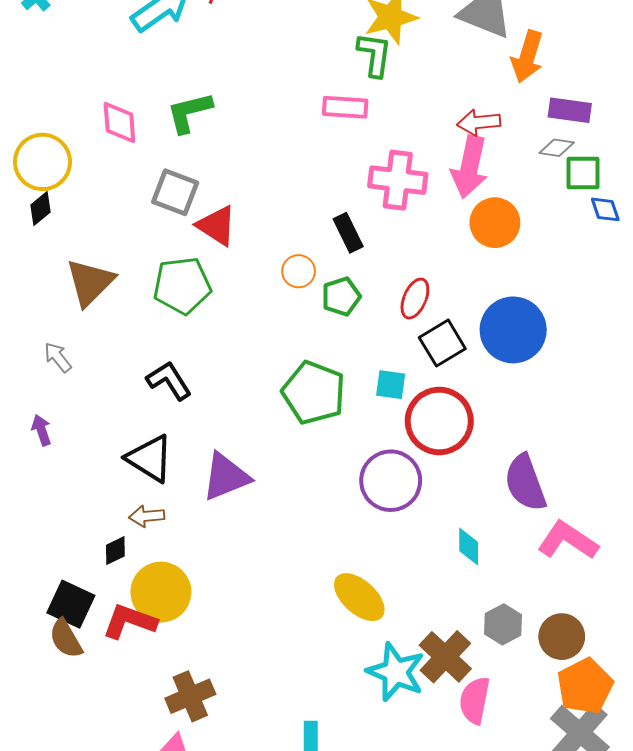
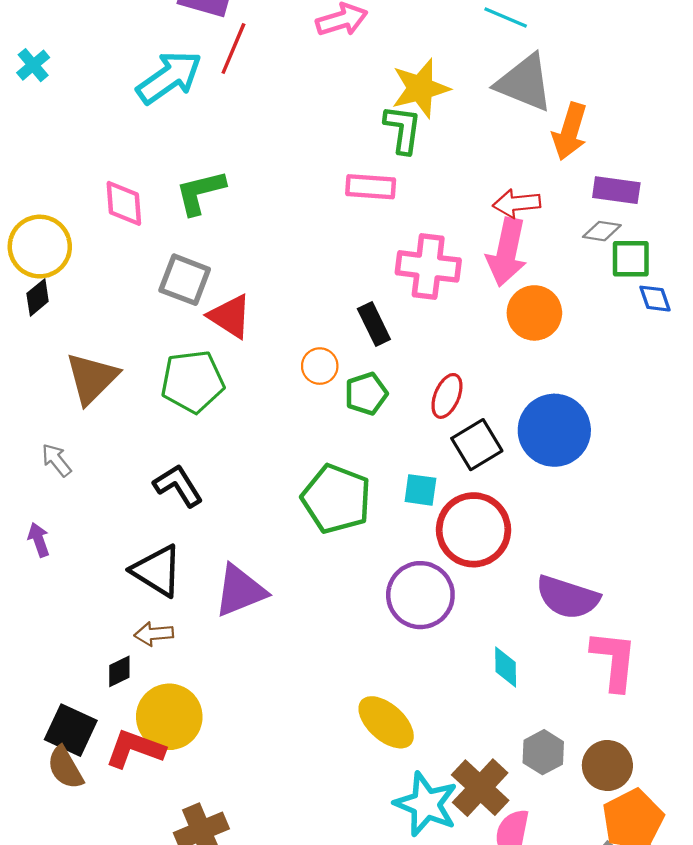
purple semicircle: (525, 483) -> (568, 597), turned -52
pink L-shape: (568, 540) -> (614, 660), turned 62

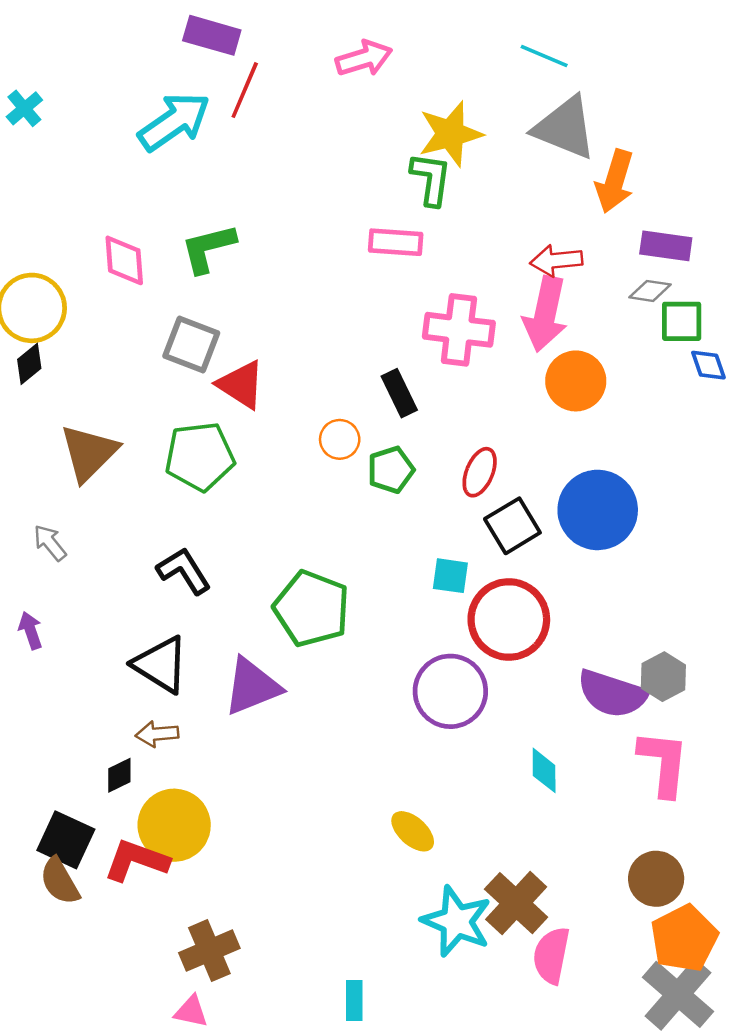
green pentagon: (336, 499) -> (312, 609), moved
yellow ellipse: (386, 722) -> (413, 831), size x0.7
gray hexagon: (543, 752) -> (663, 677), moved

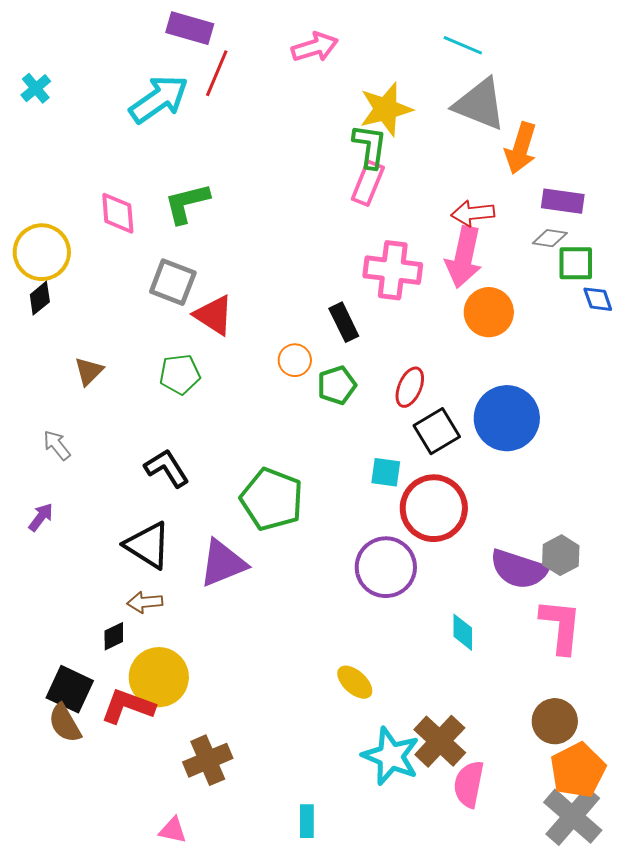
pink rectangle: (396, 242) -> (368, 183), moved, turned -72
brown triangle: (89, 453) -> (89, 371), size x0.6
green pentagon: (200, 456) -> (180, 374), size x0.7
purple arrow: (30, 630) -> (41, 517), turned 56
brown cross: (209, 951) -> (208, 760), moved

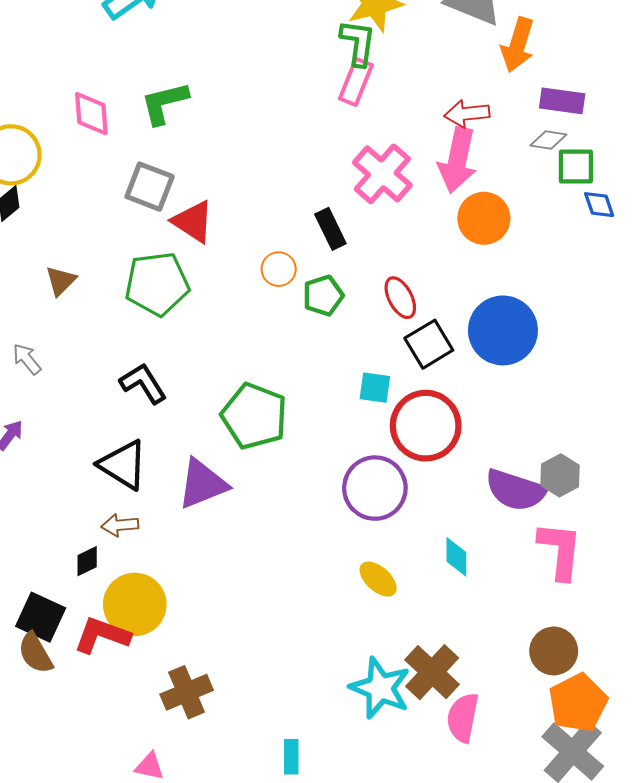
pink cross: (393, 270) -> (382, 174), turned 34
green pentagon: (180, 374) -> (157, 284), size x1.5
red ellipse: (410, 387) -> (400, 298), turned -51
yellow ellipse: (355, 682) -> (378, 579), moved

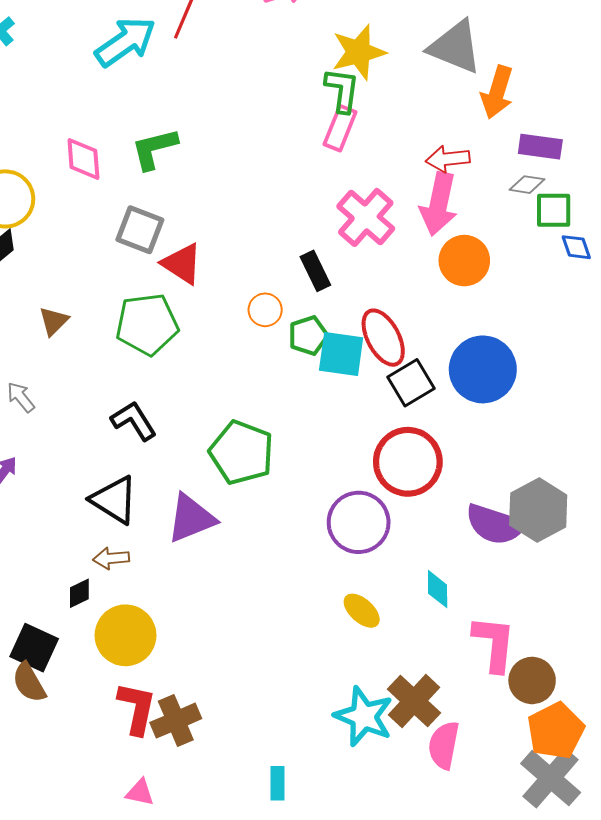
red ellipse: (400, 298) -> (383, 338), size x1.4
cyan square: (375, 388) -> (341, 354), moved, size x1.5
gray hexagon: (560, 475) -> (538, 510), size x1.5
pink L-shape: (560, 550) -> (494, 644), moved
red L-shape: (102, 635) -> (137, 708), moved, turned 82

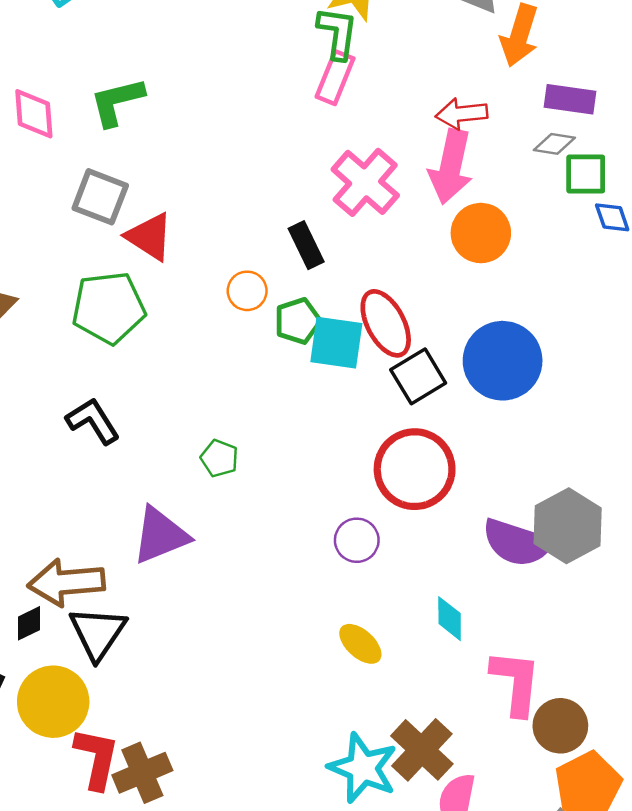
green pentagon: (242, 453) -> (219, 458), size x0.5
black triangle: (114, 500) -> (98, 633), moved, turned 32
purple circle: (359, 522) -> (357, 540), size x0.6
brown arrow: (111, 558) -> (66, 582), size x1.8
yellow circle: (125, 635) -> (53, 702), moved

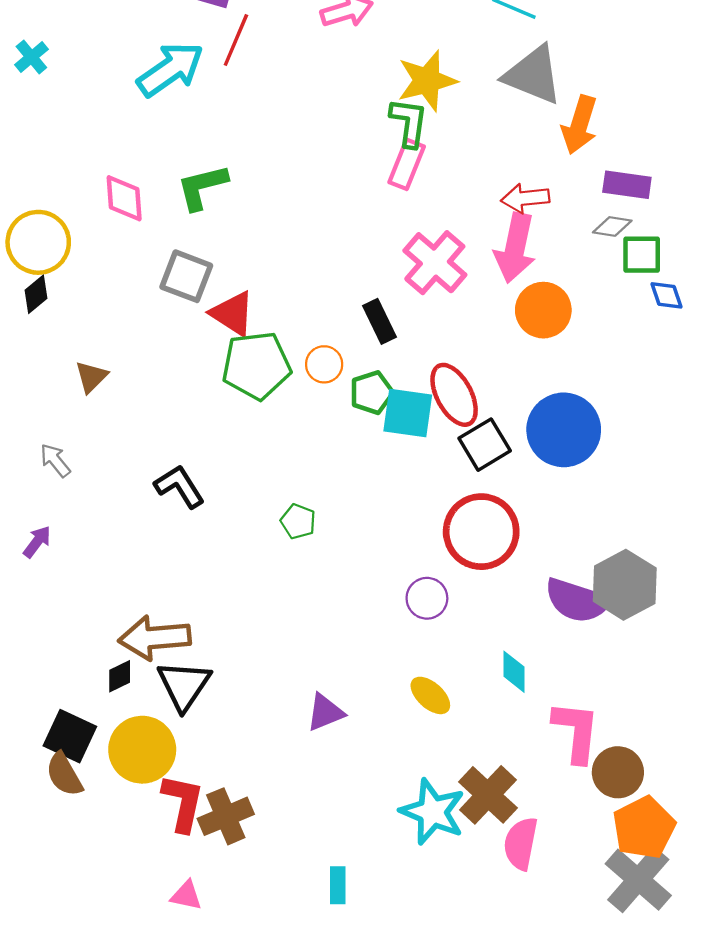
green pentagon: (109, 308) -> (256, 365), moved
purple triangle: (160, 535) -> (325, 712), moved, size x0.7

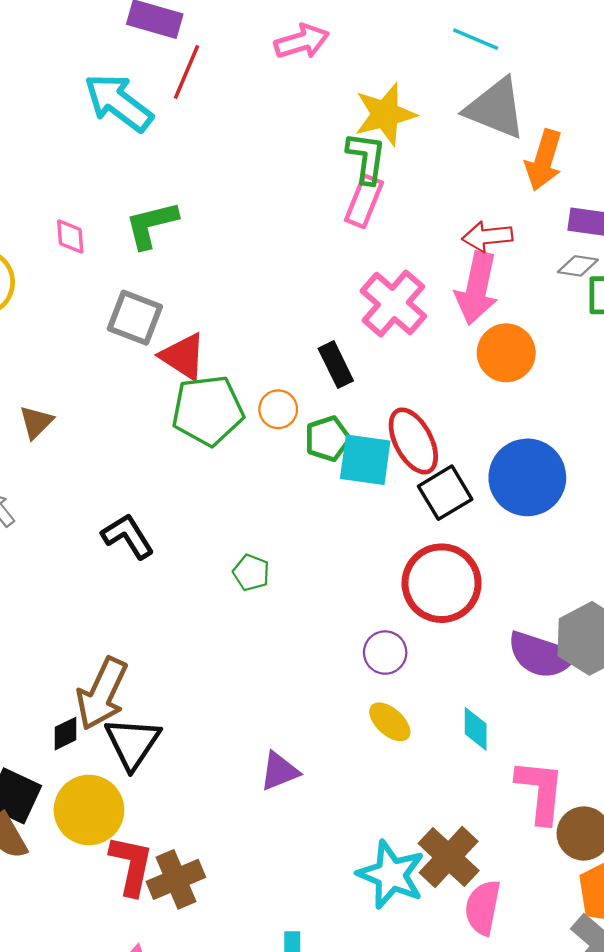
cyan arrow: (170, 69) -> (118, 103), turned -108
pink diamond: (124, 198) -> (70, 236), size x0.7
brown arrow: (155, 638) -> (102, 694), turned -60
yellow ellipse: (430, 695) -> (390, 722), moved

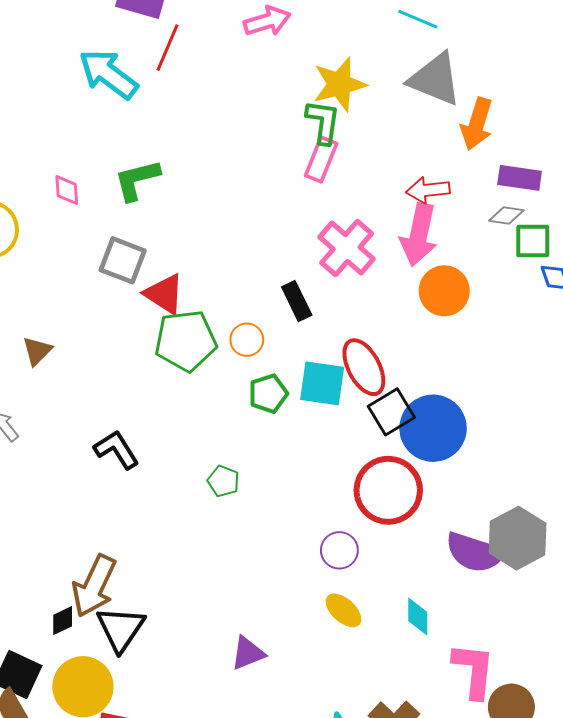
green pentagon: (328, 439) -> (268, 394), moved
blue circle: (527, 477) -> (433, 428), moved

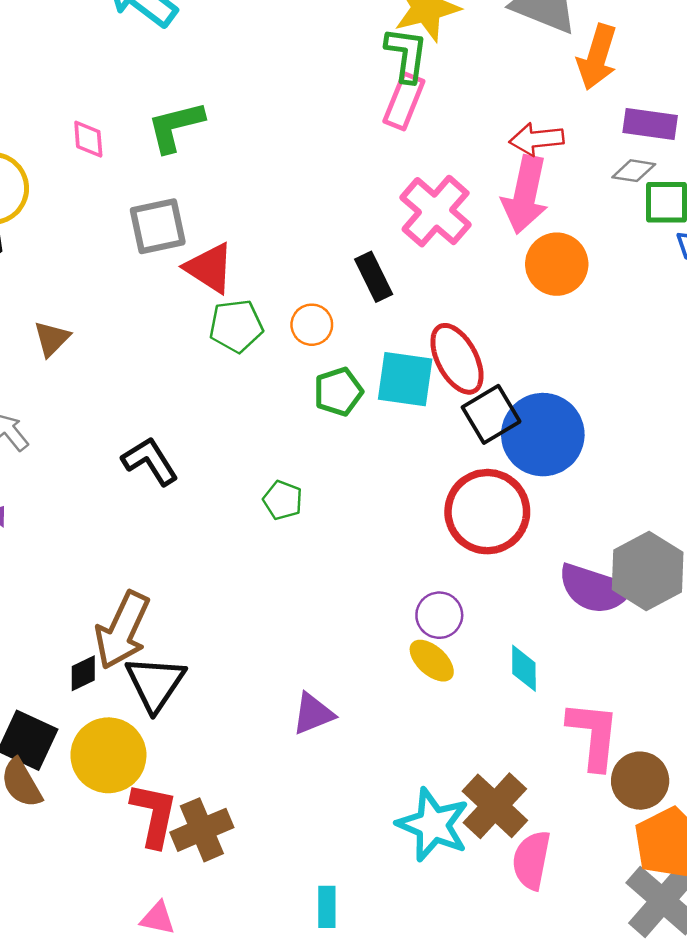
gray square: (123, 260) -> (158, 226), turned -33
green pentagon: (186, 341) -> (236, 326), size x0.7
purple circle: (339, 550) -> (439, 615), moved

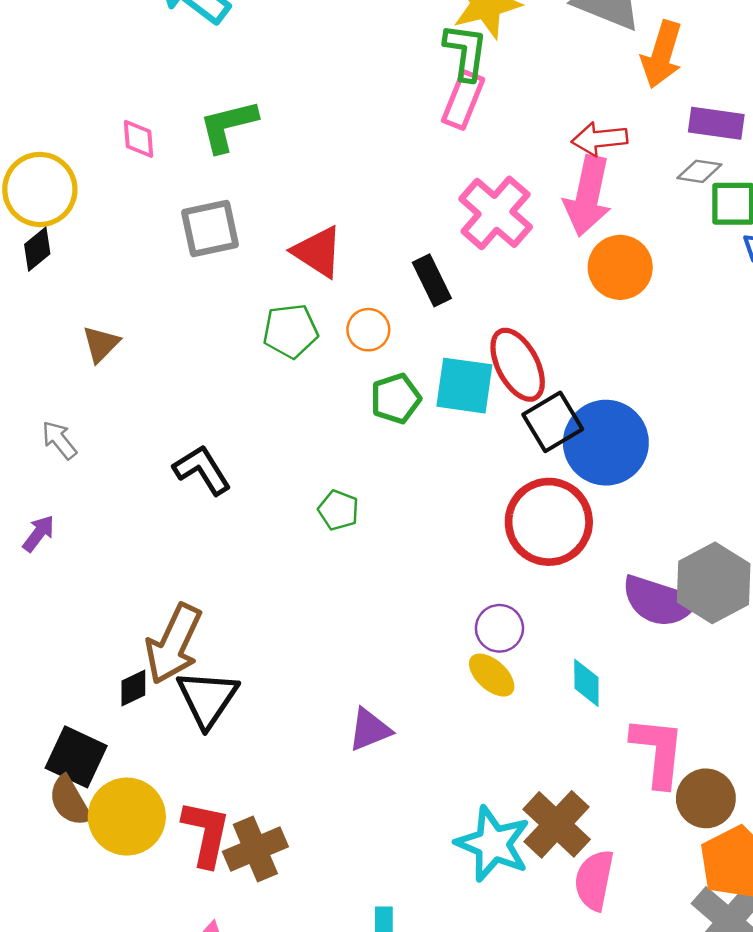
red triangle: (209, 268) -> (318, 252), moved
yellow circle: (108, 755) -> (127, 817), moved

